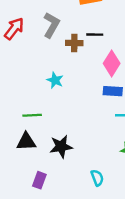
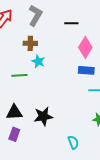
brown cross: (74, 43) -> (30, 43), moved
green line: (32, 115) -> (19, 75), moved
purple rectangle: (39, 180) -> (14, 134), moved

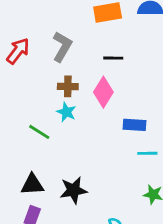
brown cross: (30, 43) -> (68, 86), moved
pink diamond: (85, 47) -> (103, 92), moved
green line: (19, 75) -> (39, 132), turned 35

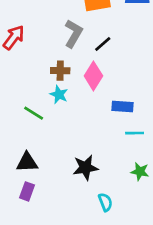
gray L-shape: (62, 47) -> (73, 33), moved
black line: (113, 58) -> (103, 44), turned -42
black star: (73, 190) -> (85, 168), moved

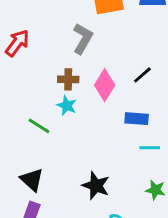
black line: (103, 44) -> (142, 75), moved
black triangle: (27, 162) -> (32, 180), turned 45
black star: (85, 168) -> (96, 186), turned 30

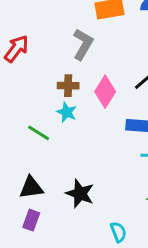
black triangle: (32, 180) -> (31, 188), turned -50
black star: (96, 186) -> (80, 194), moved

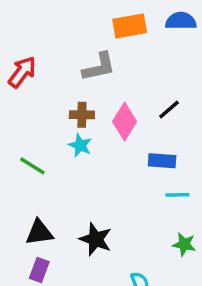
gray L-shape: (83, 44) -> (99, 67), turned 48
green line: (39, 133) -> (32, 166), moved

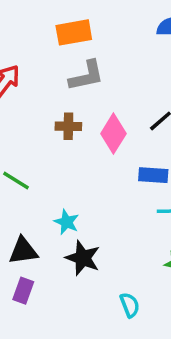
orange rectangle: (130, 26) -> (74, 32), moved
cyan star: (80, 145) -> (67, 222), moved

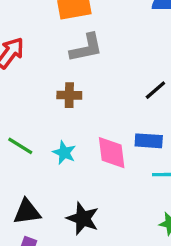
pink diamond: (113, 134) -> (112, 153), moved, turned -39
cyan star: (67, 222) -> (64, 153), moved

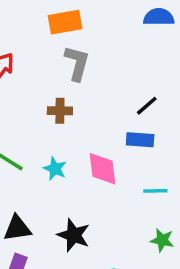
gray L-shape: (86, 48) -> (77, 63), turned -63
blue rectangle: (149, 141) -> (140, 140), moved

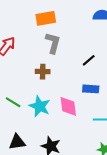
black line: (147, 106) -> (89, 60), moved
cyan star: (55, 169) -> (40, 106), size x1.5

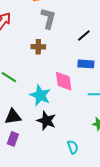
cyan star: (40, 106) -> (40, 95), moved

